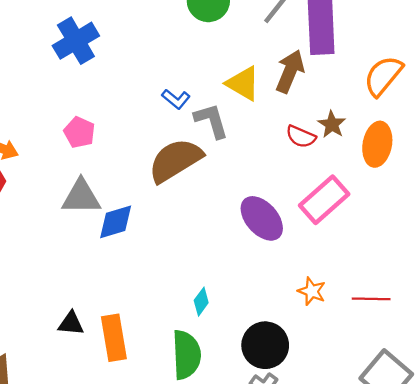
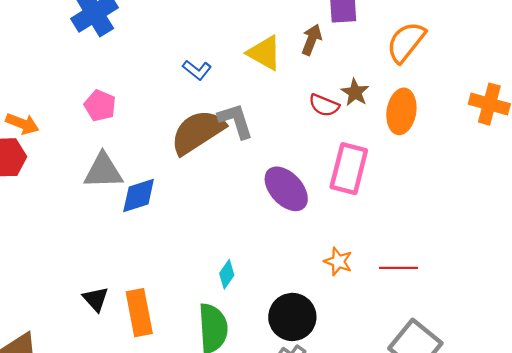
brown arrow: (290, 71) -> (312, 40), size x0.7
gray L-shape: (211, 121) -> (236, 121), moved
pink rectangle: (324, 200) -> (349, 169), turned -33
black triangle: (71, 323) -> (96, 299), turned 44

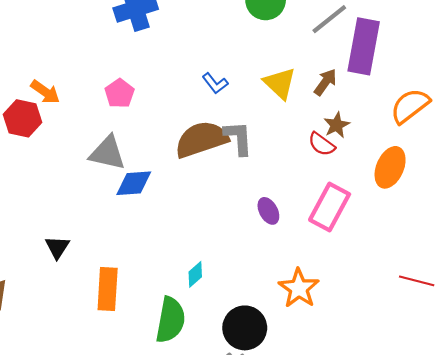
brown star: (355, 92) -> (337, 125), moved
purple ellipse: (286, 189) -> (268, 211), size x0.6
orange star: (338, 261) -> (299, 288), size x1.5
red line: (399, 268) -> (417, 281), moved
black triangle: (96, 299) -> (57, 247), moved

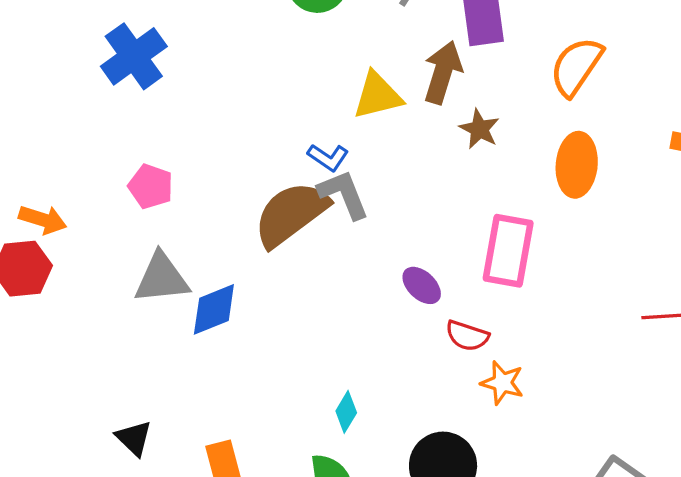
brown arrow: (325, 82) -> (443, 72), size x1.4
blue L-shape: (215, 83) -> (328, 157), moved
yellow triangle: (280, 83) -> (378, 96), turned -39
red semicircle: (322, 144) -> (467, 336), moved
orange star: (299, 288) -> (502, 383), size x0.7

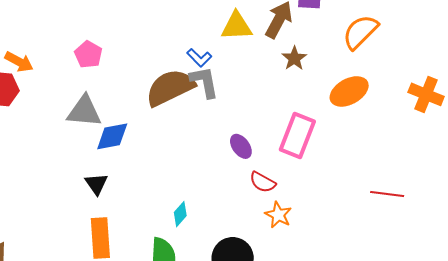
orange ellipse: (577, 165) -> (349, 91), turned 45
black triangle: (134, 438) -> (96, 184), moved

